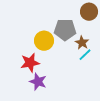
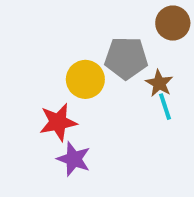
cyan line: (85, 55) -> (165, 107), turned -64

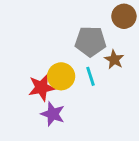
yellow circle: (85, 79) -> (61, 76), moved
cyan line: (165, 107) -> (90, 76), moved

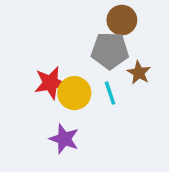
brown circle: (124, 16) -> (122, 20), moved
red star: (42, 87) -> (51, 83), moved

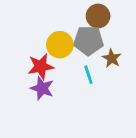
yellow circle: (74, 93) -> (60, 45), moved
purple star: (64, 139) -> (42, 88), moved

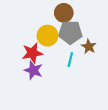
brown circle: (98, 16) -> (64, 13), moved
cyan line: (88, 75) -> (70, 60), turned 32

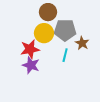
brown circle: (64, 13) -> (48, 12), moved

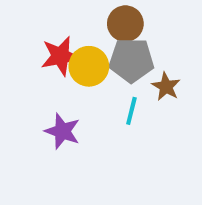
brown circle: (48, 12) -> (125, 24), moved
red star: (30, 49) -> (60, 56), moved

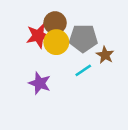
brown circle: (125, 24) -> (55, 23), moved
cyan line: (131, 111) -> (83, 70), turned 42

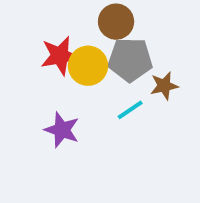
brown circle: (55, 23) -> (116, 22), moved
brown star: (105, 55) -> (164, 86), turned 30

